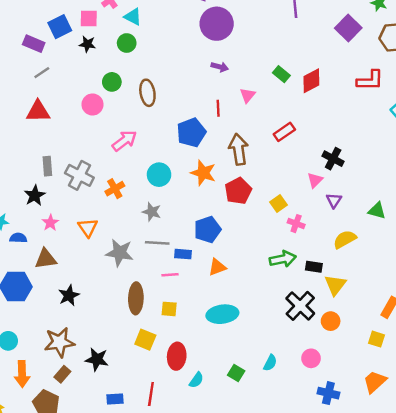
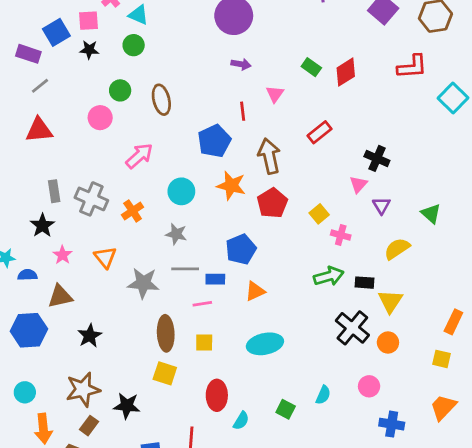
green triangle: (377, 211) -> (431, 214), turned 30
yellow square: (145, 340) -> (165, 373), moved

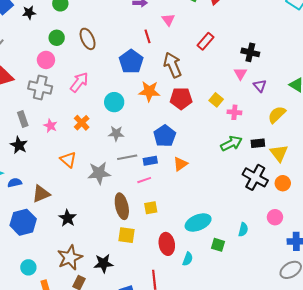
gray cross: (91, 199) -> (40, 87), moved
red pentagon: (272, 203) -> (181, 98), turned -30
pink star: (62, 255) -> (50, 126), moved
cyan ellipse: (265, 344) -> (198, 222), moved

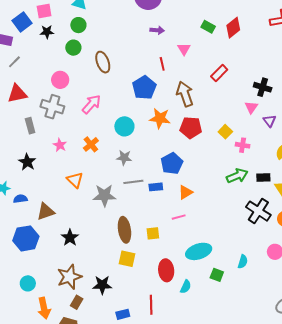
green circle: (57, 38) -> (73, 48), moved
gray rectangle: (23, 119) -> (30, 126), moved
pink line: (144, 180) -> (179, 217), moved

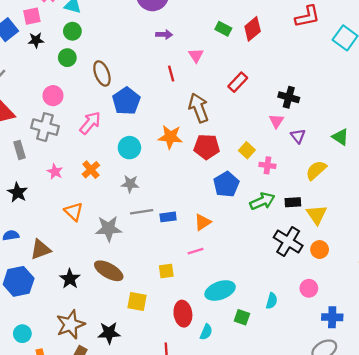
blue pentagon: (144, 88) -> (126, 101), moved
blue pentagon: (172, 163) -> (226, 184), moved
brown ellipse: (124, 230) -> (109, 271), moved, turned -50

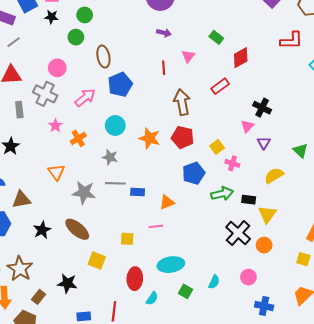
red diamond: (253, 29) -> (241, 58), moved
orange star: (170, 137) -> (150, 138), moved
pink star: (55, 172) -> (55, 126), moved
brown star: (70, 324) -> (20, 269), moved, turned -30

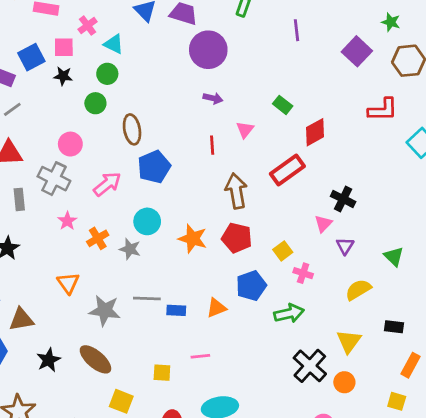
red rectangle: (220, 86) -> (287, 170), size x1.4
gray star: (110, 157) -> (130, 249), moved
black rectangle: (249, 200) -> (394, 327), moved
orange triangle: (167, 202) -> (216, 308), moved

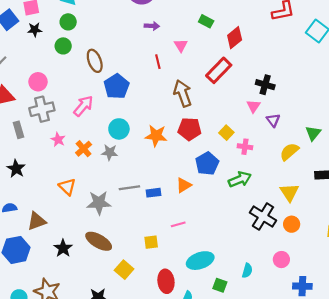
pink circle: (70, 144) -> (38, 82), moved
gray cross: (54, 179) -> (42, 109), turned -30
green triangle: (394, 257) -> (313, 133), moved, turned 35
yellow square: (121, 401) -> (124, 270), turned 30

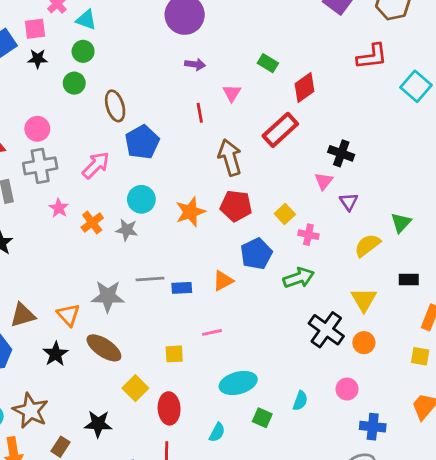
orange star: (156, 136) -> (190, 212), turned -30
orange triangle: (67, 187) -> (68, 315), moved
red ellipse: (166, 281) -> (169, 408), moved

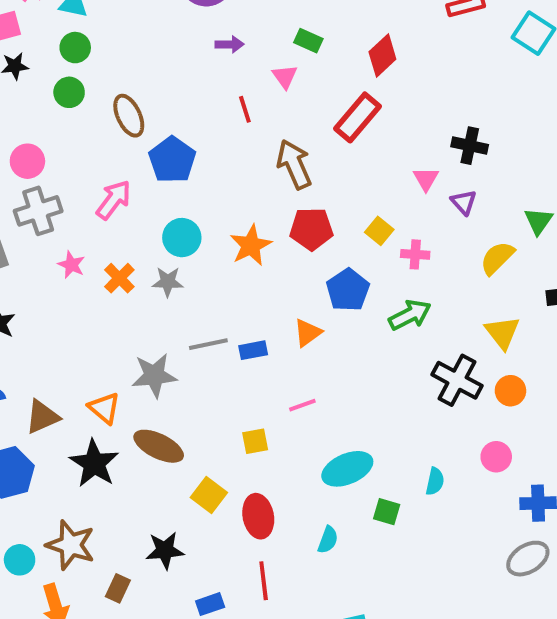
green rectangle: (268, 63) -> (308, 41), moved
black cross: (341, 153) -> (470, 146), moved
black star: (56, 354) -> (94, 463), size x1.4

